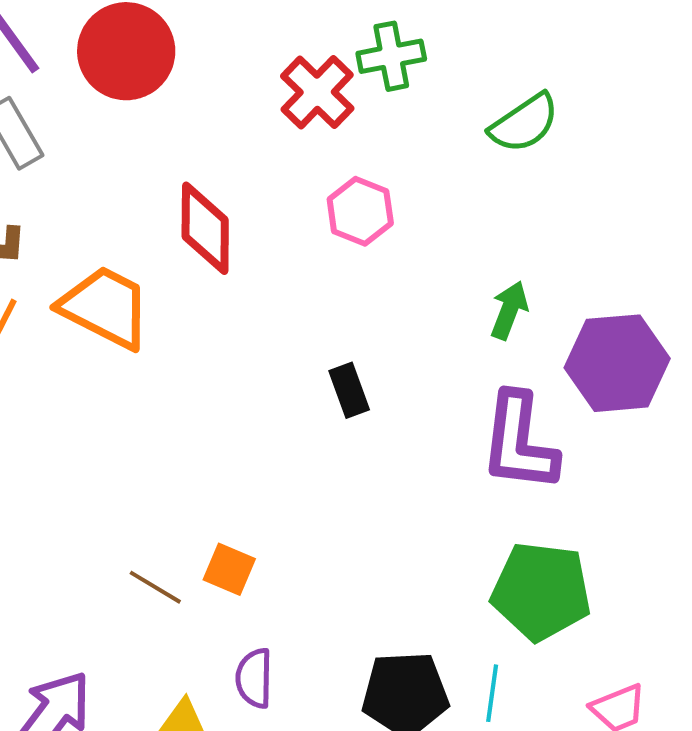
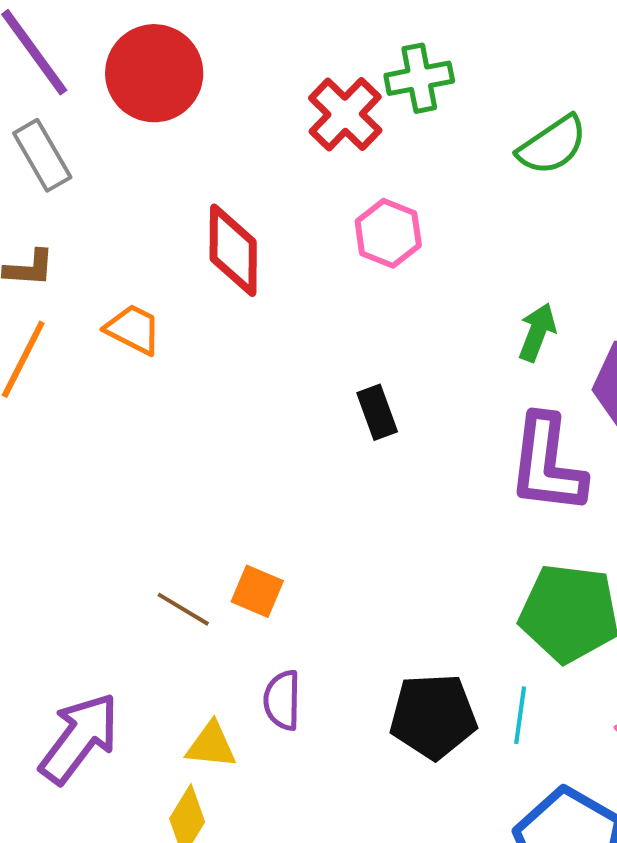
orange trapezoid: (105, 307) -> (133, 329), size x0.6

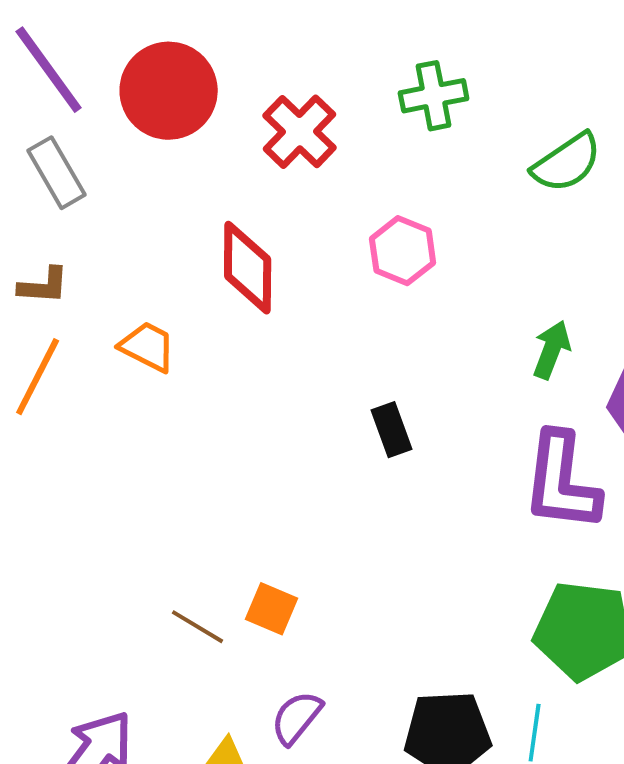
red cross: (345, 114) -> (300, 132), moved
purple semicircle: (282, 700) -> (297, 718), turned 38

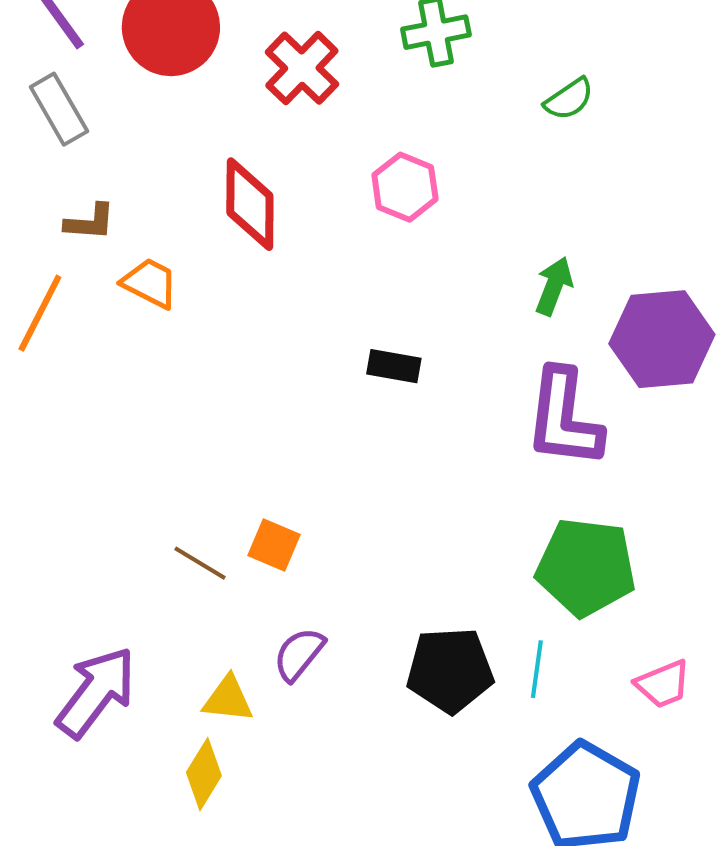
green semicircle: (567, 163) -> (569, 99), size x0.7
brown L-shape: (44, 286) -> (90, 222), moved
black rectangle: (392, 430) -> (394, 366), turned -60

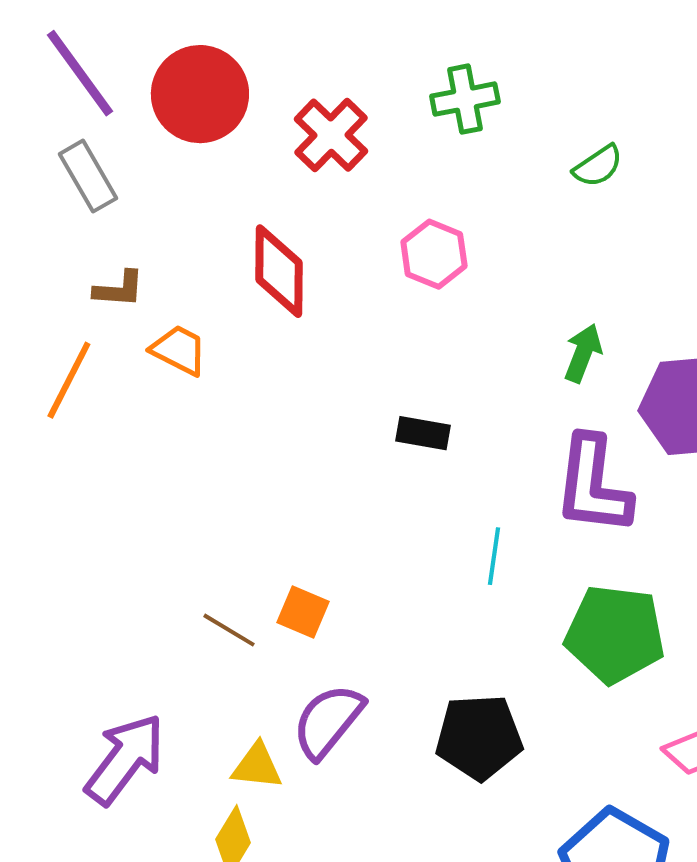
purple semicircle: (299, 654) -> (328, 721), size x1.4
cyan line: (537, 669) -> (494, 556), moved

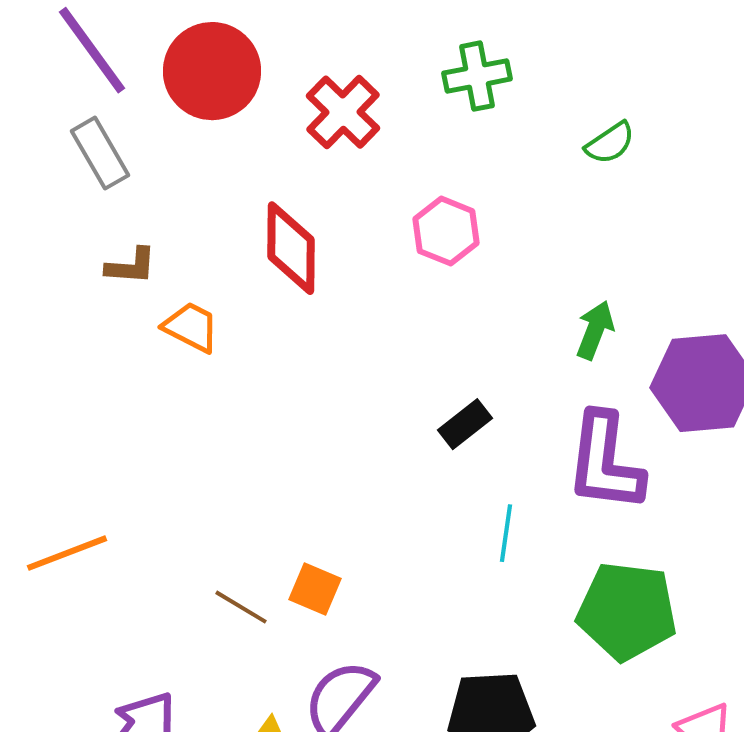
orange line: (69, 380) -> (67, 553), moved, turned 42
black rectangle: (423, 433) -> (465, 424), moved, turned -48

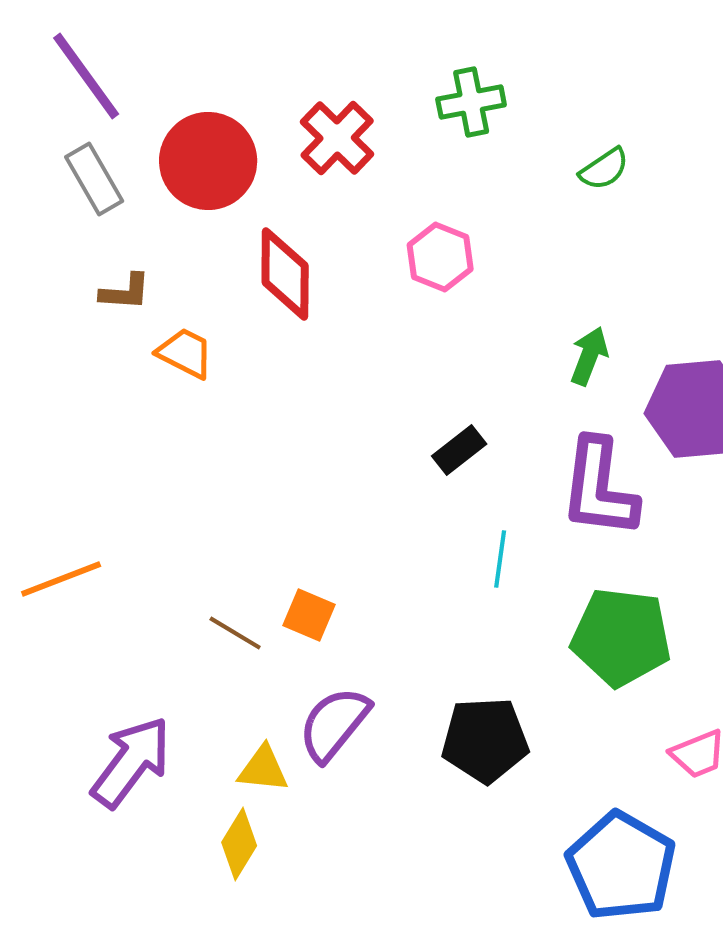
red circle: (212, 71) -> (208, 161), moved

